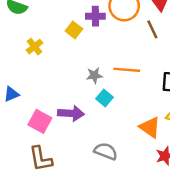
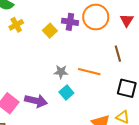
brown line: (152, 29) -> (118, 54), moved
yellow cross: (34, 47) -> (16, 25), moved

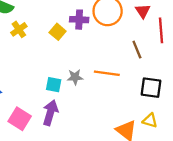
cyan square: (66, 92) -> (54, 85), moved, turned -32
purple arrow: (36, 101) -> (50, 113), turned -80

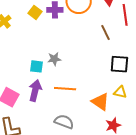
yellow square: (58, 32) -> (35, 12), moved
orange line: (107, 73) -> (65, 89), moved

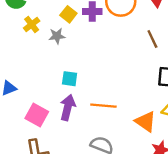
gray star: (54, 59) -> (57, 36), moved

